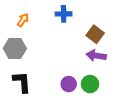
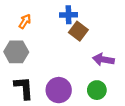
brown square: (95, 34) -> (78, 31), moved
purple circle: (69, 84) -> (59, 90), moved, size x1.5

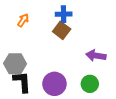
brown square: (78, 31) -> (62, 30), moved
gray hexagon: (16, 52) -> (15, 64), moved

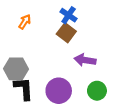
blue cross: (64, 14) -> (69, 15), turned 35
purple arrow: (96, 56) -> (85, 60), moved

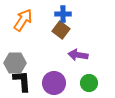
blue cross: (69, 15) -> (63, 14), turned -35
orange arrow: (25, 22) -> (23, 20), size x1.6

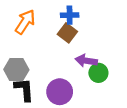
green circle: (89, 83) -> (98, 73), moved

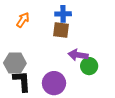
orange arrow: (25, 22) -> (23, 20), size x0.7
brown square: (67, 33) -> (61, 30), turned -30

